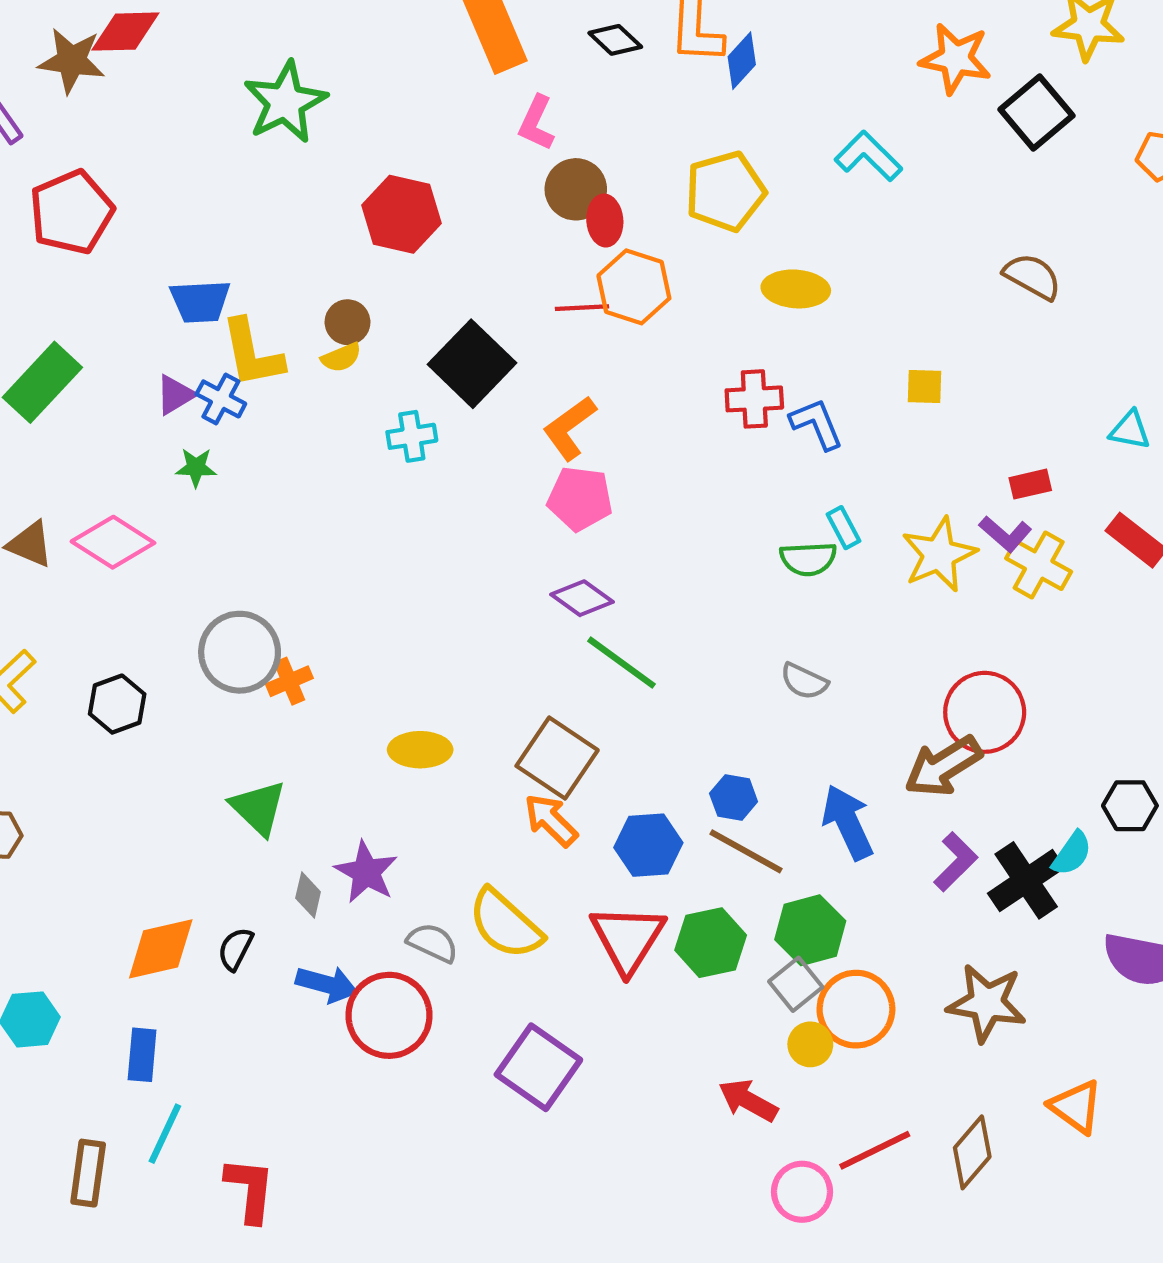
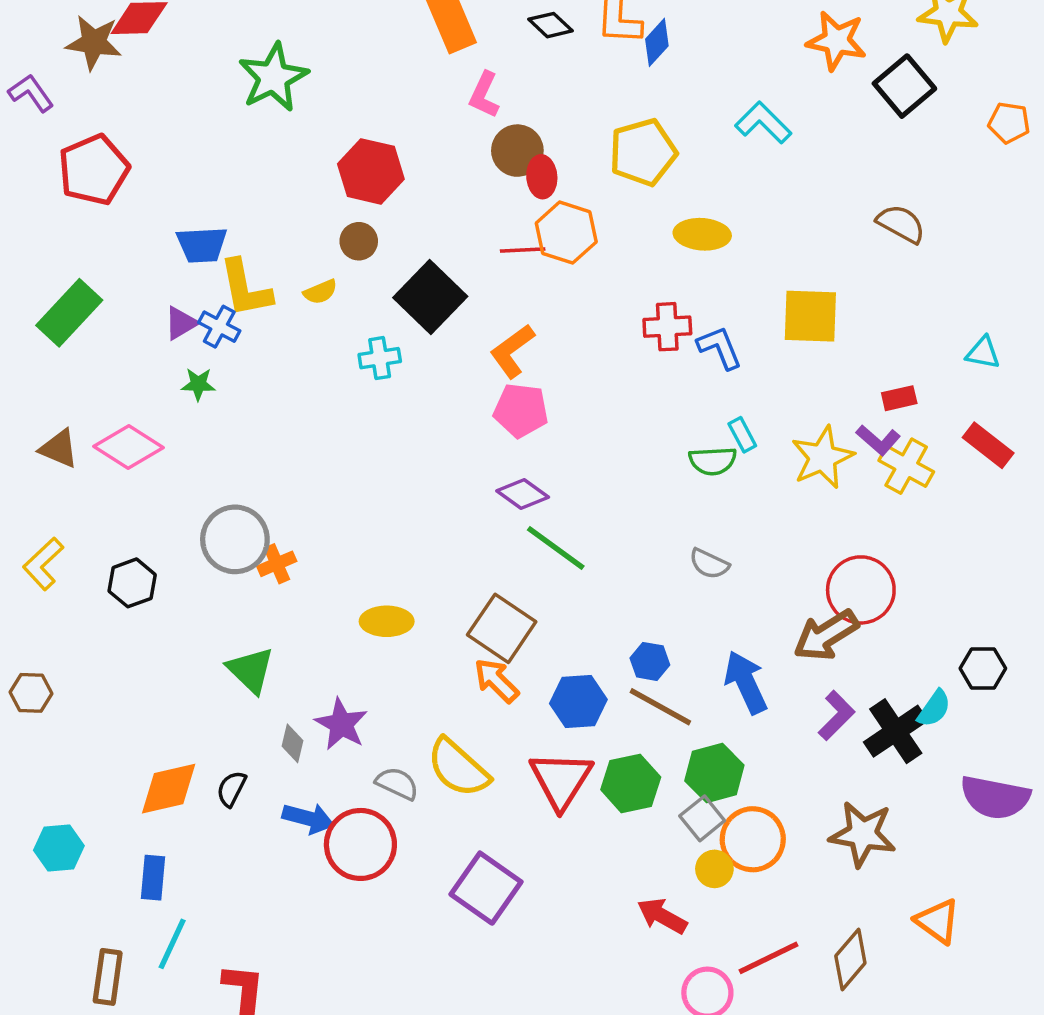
brown circle: (347, 322) -> (359, 241), moved
yellow square: (924, 386) -> (810, 316), size x1.8

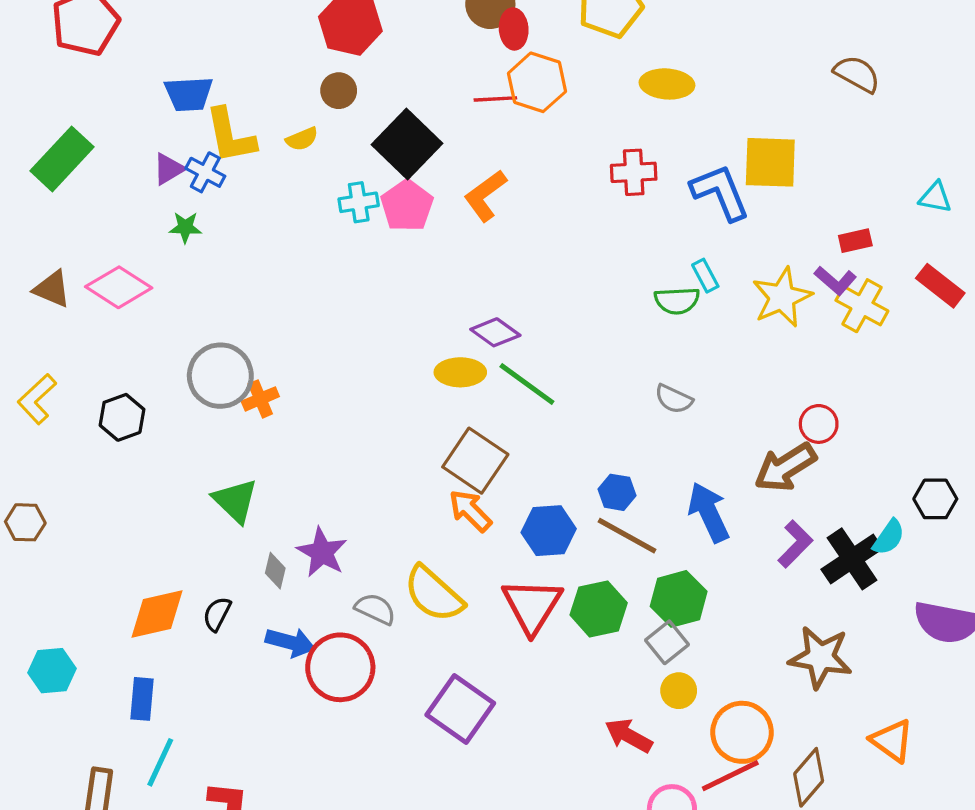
blue L-shape: (720, 348) -> (720, 192), moved, size x1.4
pink pentagon: (521, 410) -> (407, 206), moved, turned 30
red circle: (861, 590) -> (819, 424), size x0.6
yellow ellipse: (387, 621) -> (460, 372), moved
orange circle: (753, 839) -> (742, 732), moved

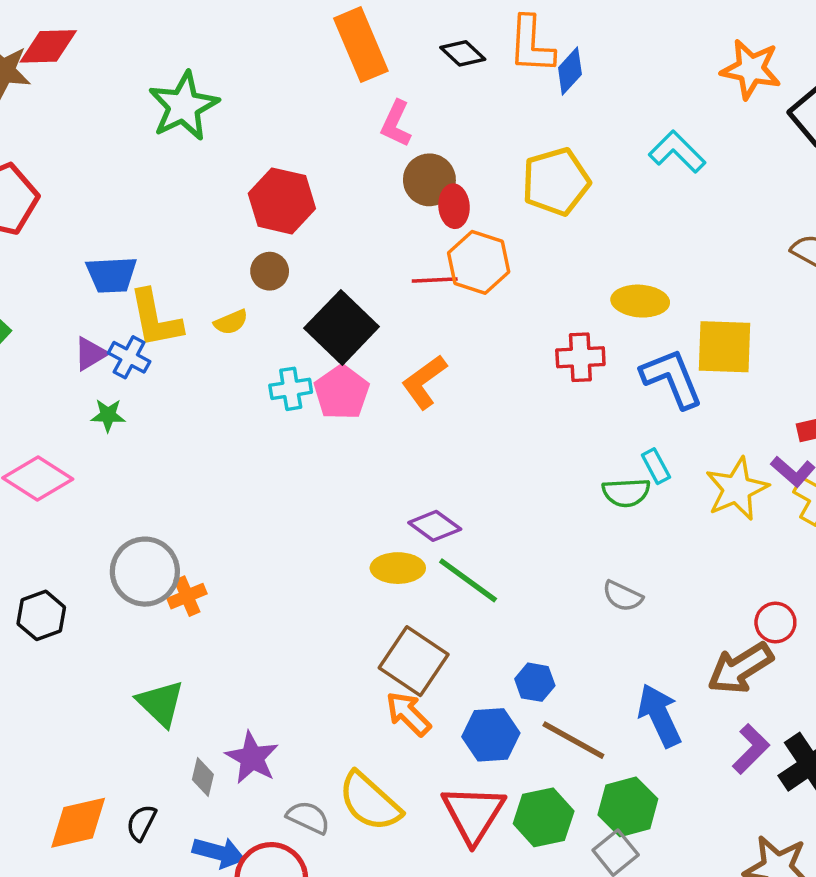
yellow ellipse: (667, 84) -> (640, 301), moved
blue hexagon: (617, 492) -> (535, 682), moved

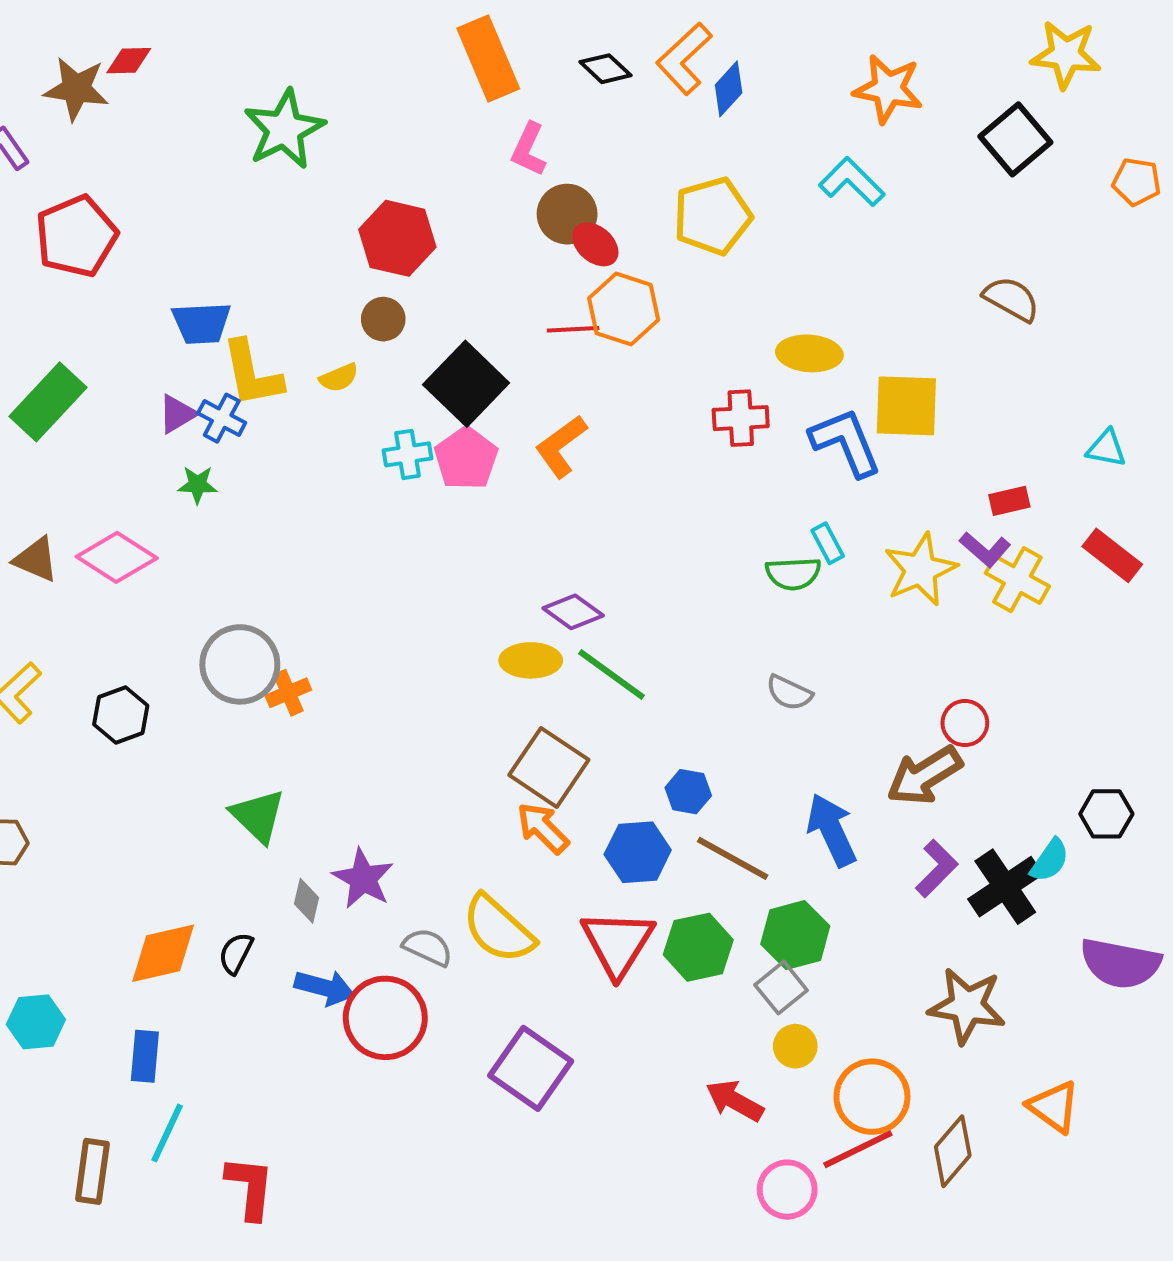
orange L-shape: (531, 45) -> (684, 59), turned 44
red diamond: (48, 46) -> (129, 61), size x0.7
orange star: (751, 69) -> (888, 89), moved
red ellipse: (454, 206) -> (595, 244), turned -45

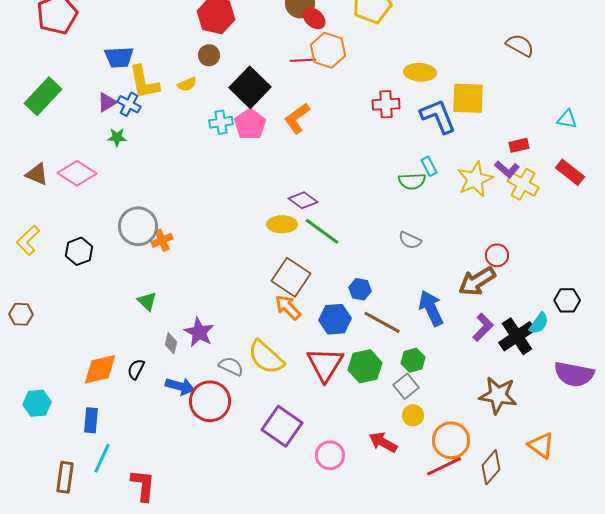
green triangle: (258, 816) -> (147, 301), size x0.7
green hexagon: (795, 935) -> (413, 360), size x0.7
pink circle: (787, 1190) -> (330, 455), moved

